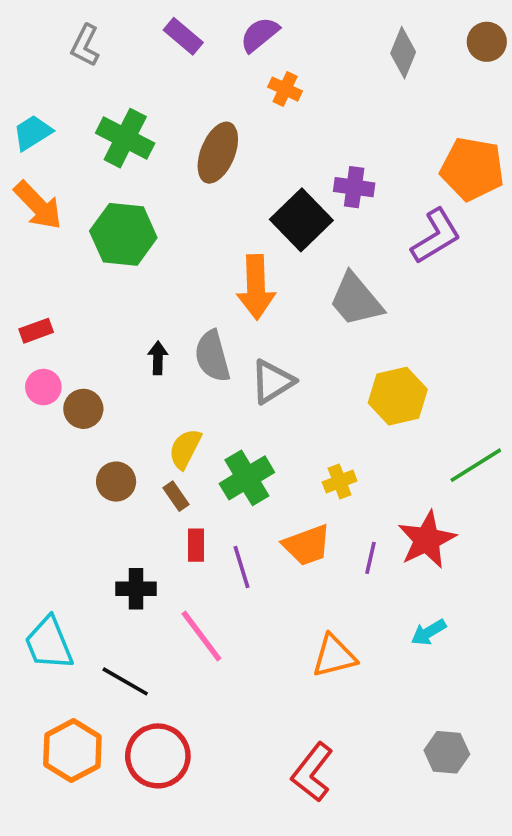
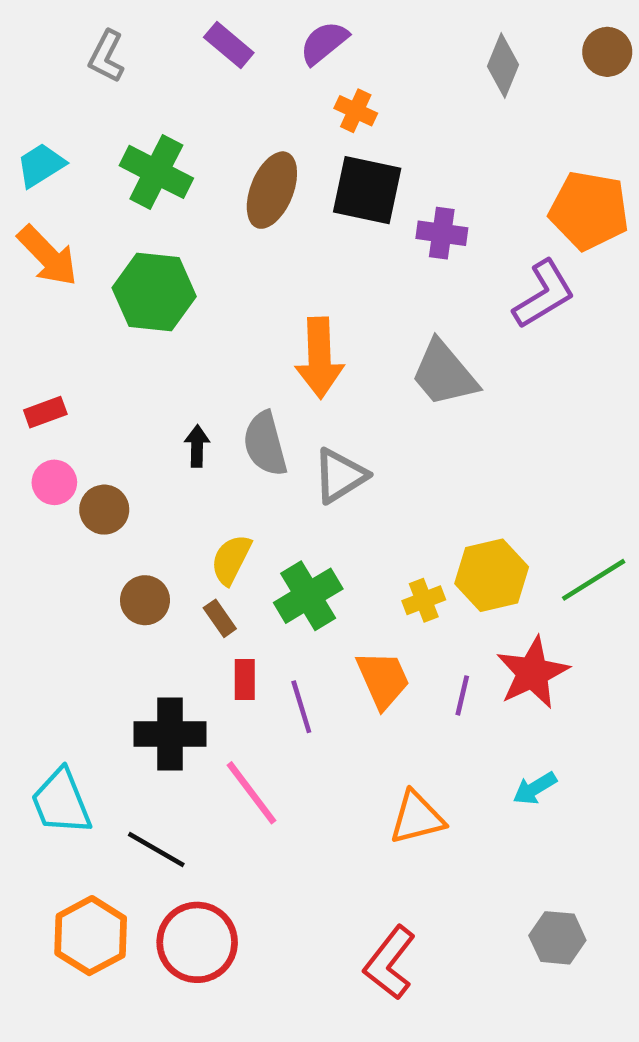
black square: (301, 220) -> (367, 190), moved, turned -34
yellow hexagon: (398, 396) -> (492, 575), moved
orange trapezoid: (307, 545) -> (383, 680), turned -94
black cross: (136, 589) -> (170, 734), size x1.4

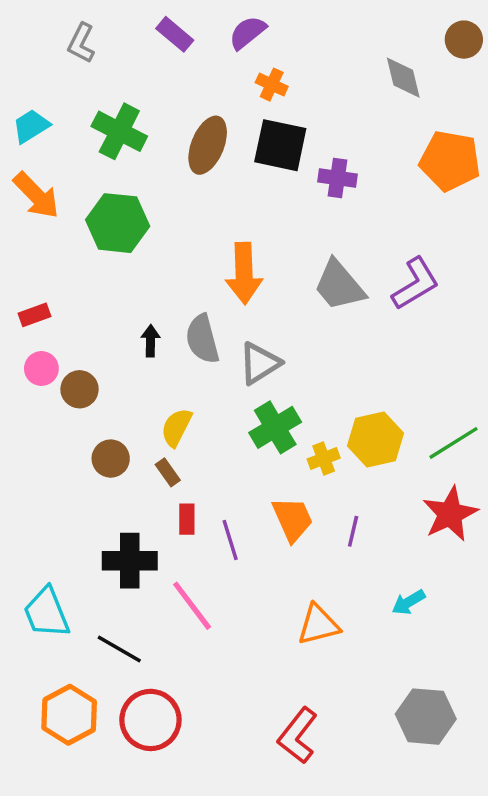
gray diamond: (503, 65) -> (403, 78), moved, turned -36
purple L-shape: (544, 294) -> (415, 284), moved
green cross: (308, 596) -> (275, 427), moved
red star: (532, 673) -> (450, 514), moved
gray hexagon: (557, 938) -> (426, 717), size x1.4

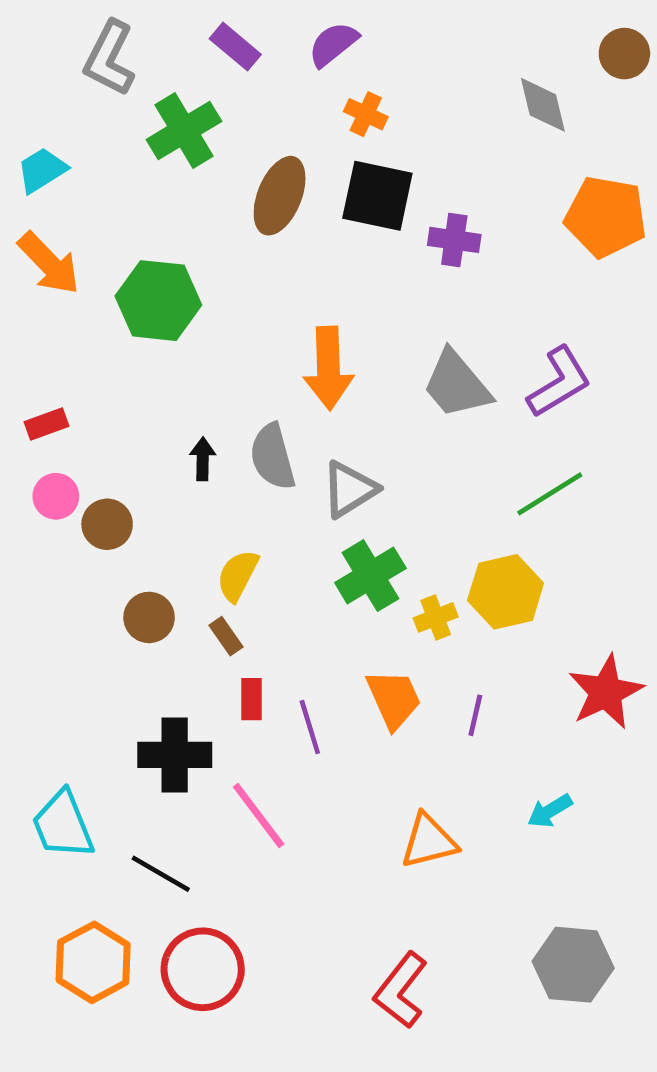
gray L-shape: (81, 43) -> (109, 58), size x1.4
green cross: (119, 131) -> (184, 130), moved, turned 32
green line: (453, 443) -> (550, 494), moved

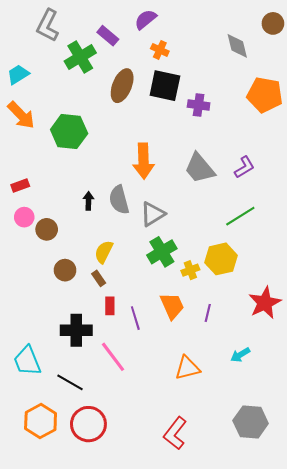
purple rectangle: (235, 47) -> (108, 36), moved
purple L-shape: (559, 382) -> (244, 167), size x0.7

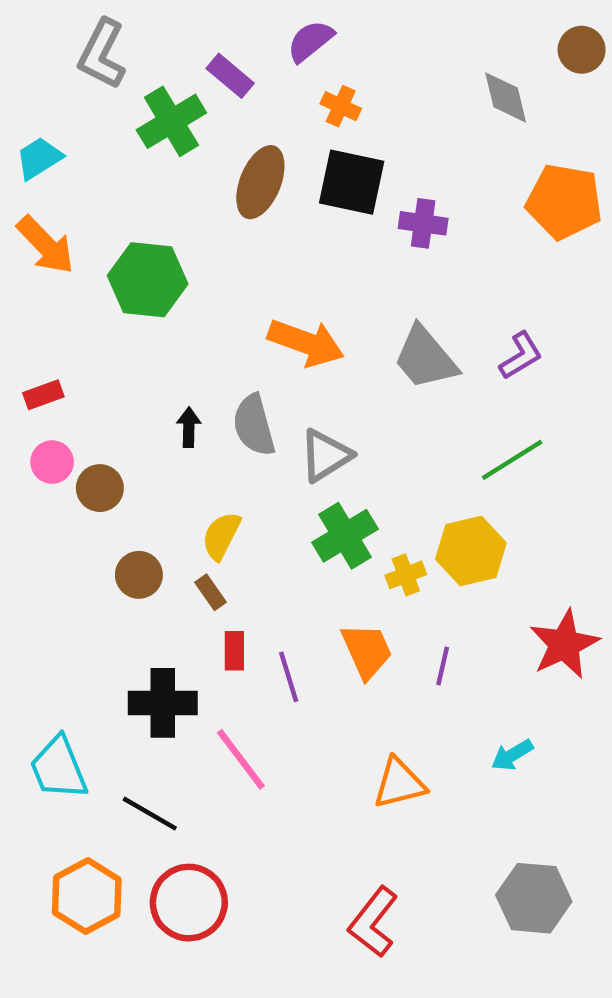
orange arrow: (143, 161) -> (306, 343), turned -68

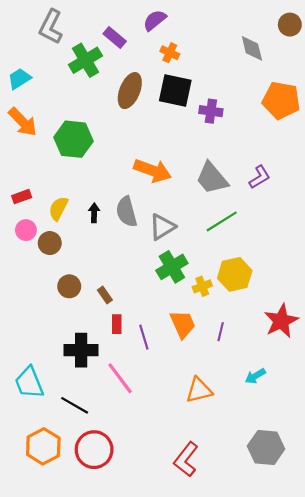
green line: (512, 460) -> (222, 221), moved
yellow semicircle: (221, 536) -> (58, 208), moved

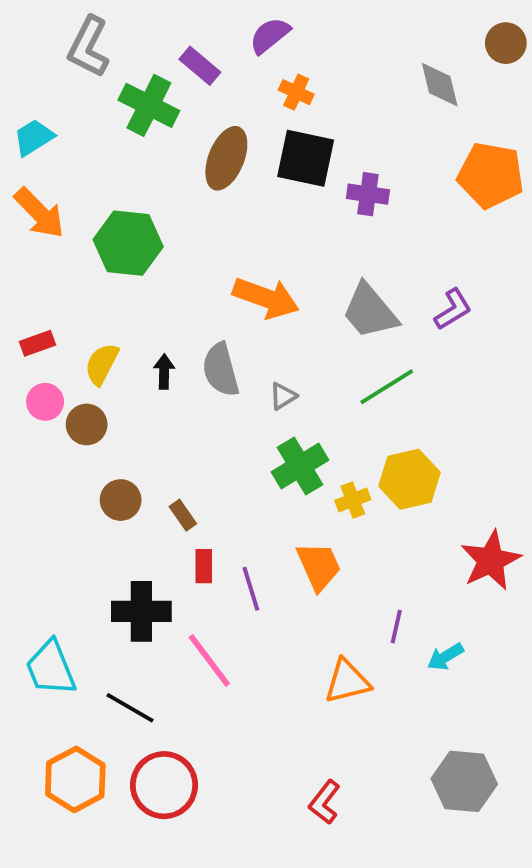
green cross: (85, 60) -> (149, 105), turned -32
gray triangle: (162, 227) -> (283, 396), size x0.6
purple line: (221, 332) -> (396, 627), moved
red L-shape: (186, 459) -> (325, 802), size x0.7

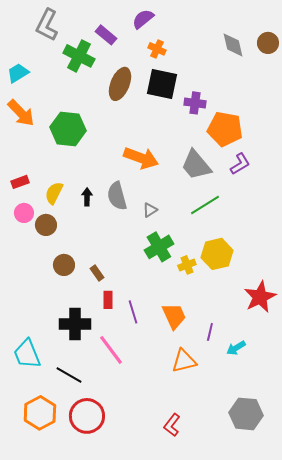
brown circle: (506, 43) -> (268, 43), moved
orange pentagon: (491, 175) -> (225, 129), moved
orange trapezoid: (319, 566) -> (174, 316), moved

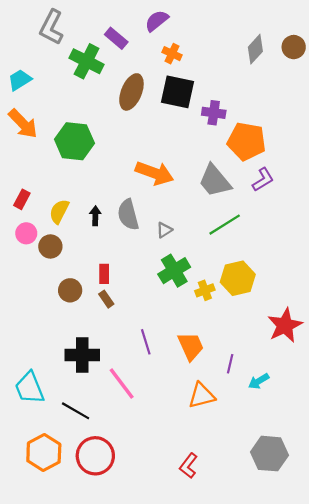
gray diamond: (233, 45) -> (255, 49), turned 56
red rectangle: (20, 182) -> (22, 199), turned -42
red rectangle: (108, 300) -> (104, 274), moved

